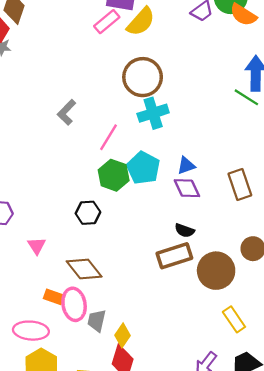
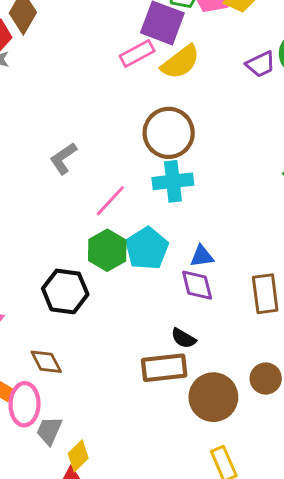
black hexagon: (88, 213) -> (65, 291), size x1.4
brown diamond: (84, 269) -> (46, 362), size x0.7

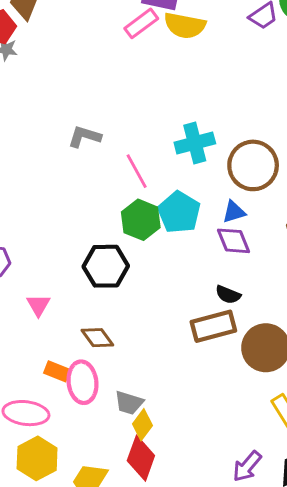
yellow semicircle: (180, 62) -> (185, 25), turned 57
brown circle: (169, 133) -> (253, 165), moved
gray L-shape: (63, 158) -> (85, 137), turned 60
pink line: (110, 201) -> (137, 171), turned -63
gray trapezoid: (49, 431) -> (129, 403), moved, turned -88

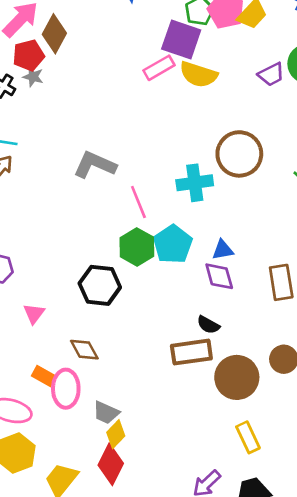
gray L-shape: (85, 137) -> (95, 165), size x1.4
brown circle: (253, 165) -> (239, 154), moved

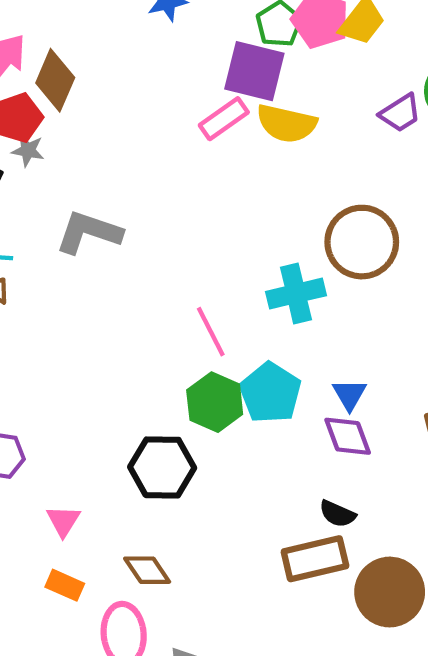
gray L-shape: (95, 165) -> (89, 232), moved
blue triangle: (223, 250) -> (349, 395), turned -45
orange rectangle: (44, 376) -> (65, 585), moved

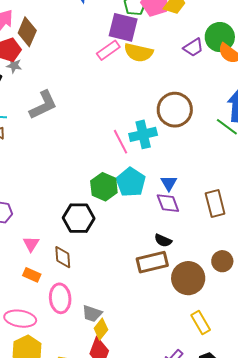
gray L-shape: (89, 232) -> (43, 105), turned 136
pink line: (211, 332) -> (120, 142), moved
brown diamond: (147, 570) -> (63, 257), moved, turned 30

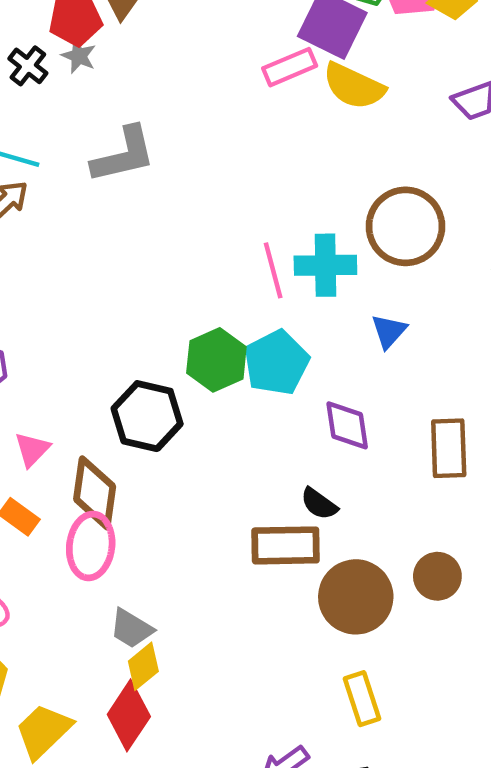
blue triangle: (169, 183) -> (389, 331), moved
brown diamond: (63, 257) -> (95, 493), size x1.4
pink ellipse: (60, 298) -> (91, 546), moved

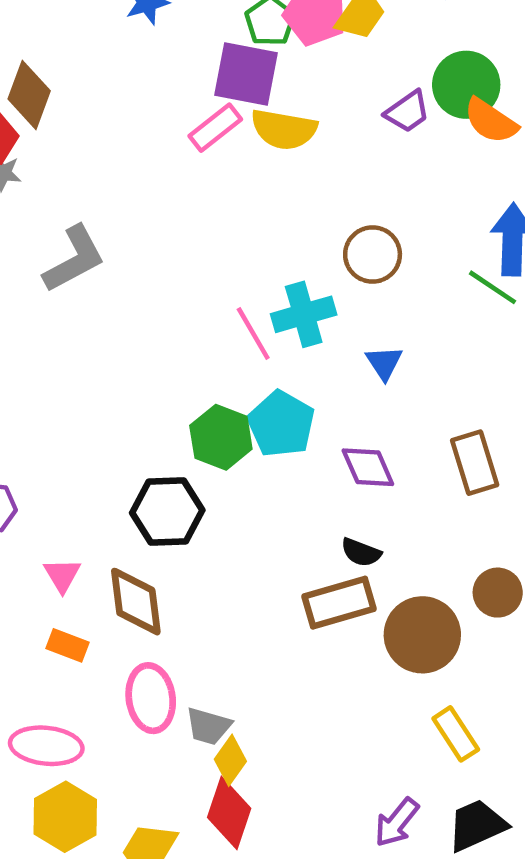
brown circle: (405, 226) -> (373, 254), size x0.7
pink ellipse: (91, 546) -> (151, 698), moved

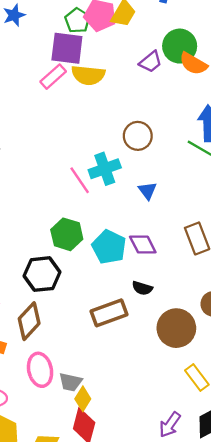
cyan pentagon: (281, 424) -> (109, 247), moved
brown diamond: (136, 602) -> (29, 321), turned 54
brown rectangle: (339, 603) -> (109, 313), moved

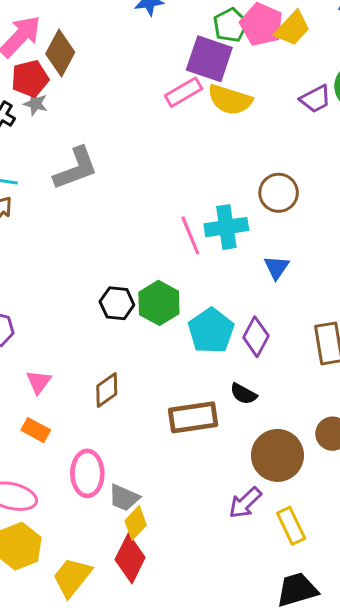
purple diamond: (143, 245) -> (256, 337), turned 44
black hexagon: (42, 274) -> (117, 303), moved, size x0.7
brown diamond: (29, 321) -> (107, 390), moved, size x0.7
purple arrow: (170, 425) -> (245, 503), moved

